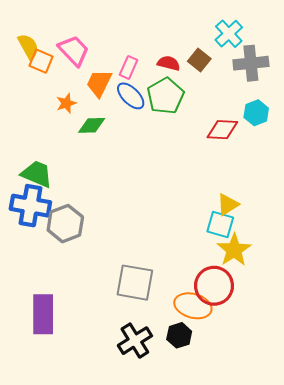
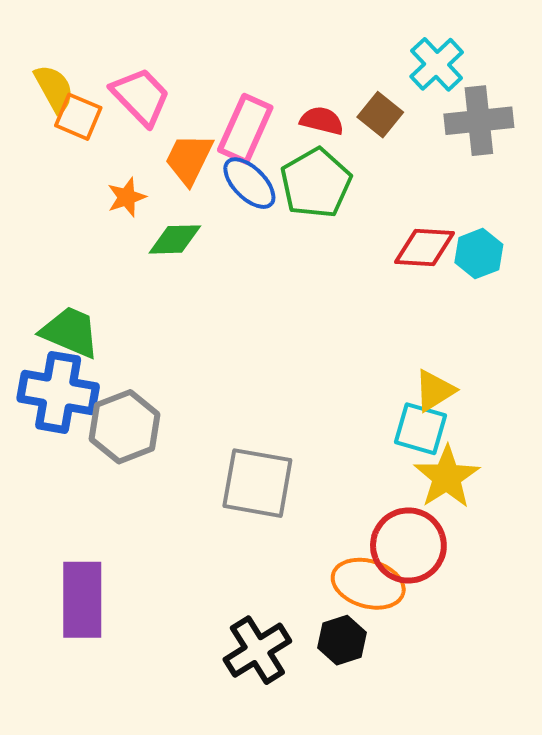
pink rectangle: (129, 67) -> (245, 129), size x1.5
cyan hexagon: (256, 113) -> (479, 254), moved
gray square: (135, 283) -> (257, 483), moved

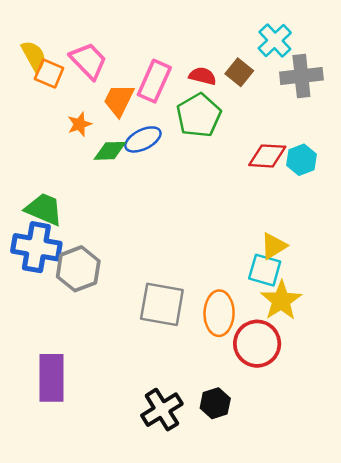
blue ellipse: (249, 183) -> (143, 139), moved, turned -72
orange ellipse: (368, 584) -> (219, 313), moved, turned 75

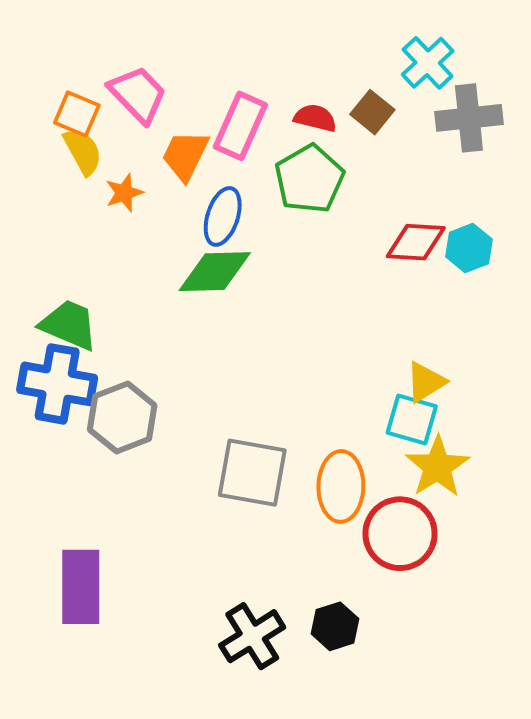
yellow semicircle: (34, 56) -> (83, 151), moved
blue ellipse: (143, 139) -> (223, 216), turned -45
green diamond: (110, 151) -> (215, 272), moved, size x1.4

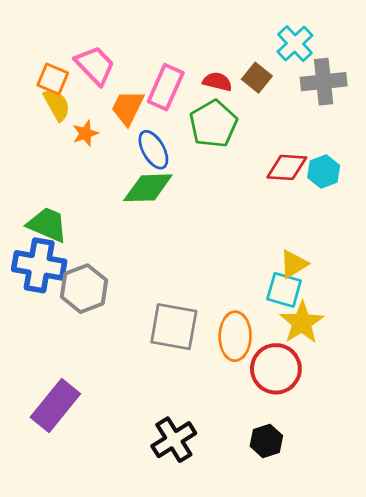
blue ellipse: (223, 216) -> (153, 150), turned -48
purple rectangle: (81, 587) -> (55, 406), turned 39
black hexagon: (335, 626) -> (266, 441), moved

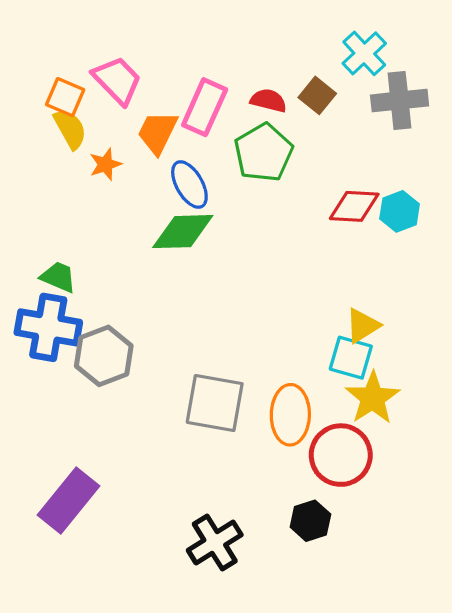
green trapezoid: (47, 225) -> (58, 277), size x0.7
black hexagon: (266, 441) -> (310, 521), moved

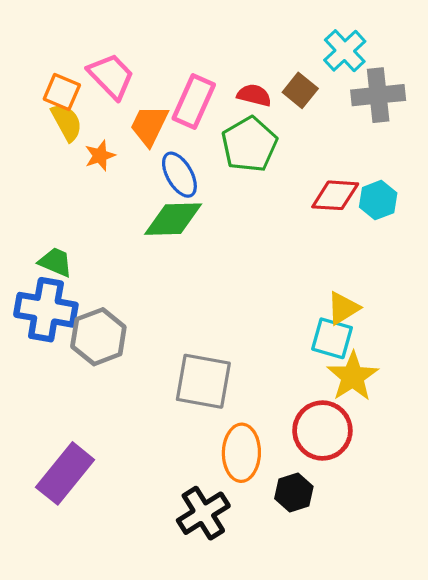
orange ellipse: (290, 415) -> (241, 453), moved

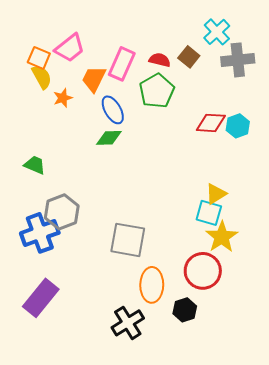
pink trapezoid: (111, 76) -> (70, 48), turned 96
green diamond: (173, 219) -> (109, 138), size x0.7
blue cross: (46, 310) -> (40, 233), moved, turned -30

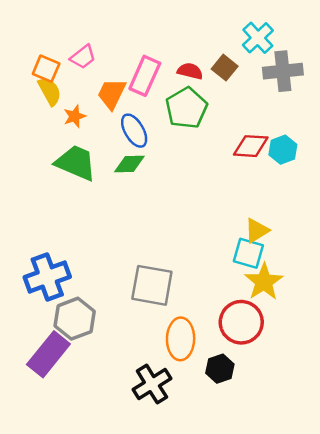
pink trapezoid: (70, 48) -> (83, 57), size x0.7
green trapezoid: (35, 165) -> (76, 163), moved, size x1.6
gray hexagon: (62, 212) -> (75, 319), moved

